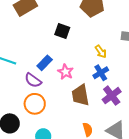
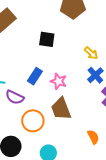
purple semicircle: (33, 80) -> (15, 97), moved
brown trapezoid: (80, 95) -> (61, 109), moved

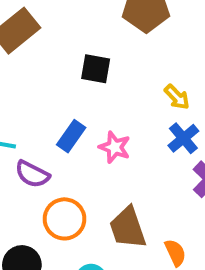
brown trapezoid: (61, 109) -> (128, 228), moved

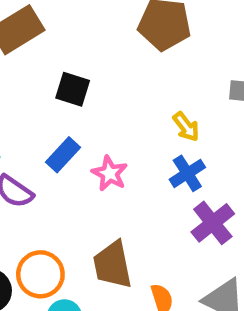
black square: (96, 69) -> (73, 89), moved
orange circle: (65, 219) -> (40, 274), moved

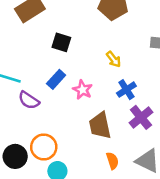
yellow arrow: (186, 127) -> (113, 59), moved
brown trapezoid: (113, 265) -> (100, 126), moved

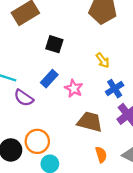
brown trapezoid: (100, 126) -> (90, 122), turned 116

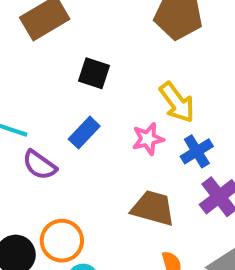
yellow arrow: (103, 60) -> (177, 102), size x1.5
pink star: (74, 88) -> (148, 139), moved, turned 30

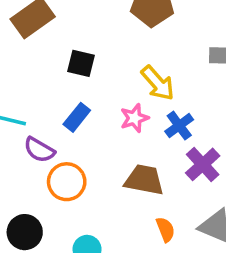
orange circle: (62, 241) -> (67, 182), moved

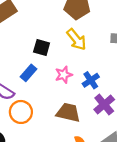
black square: (81, 63) -> (42, 48), moved
yellow arrow: (158, 83) -> (76, 39), moved

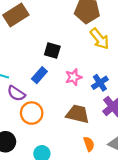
yellow arrow: (76, 39) -> (100, 39), moved

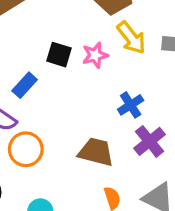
blue rectangle: (39, 75) -> (25, 85), moved
pink star: (74, 77) -> (95, 55), moved

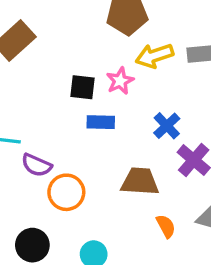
yellow arrow: (131, 38) -> (154, 56), turned 120
blue rectangle: (25, 85) -> (101, 122), moved, turned 60

